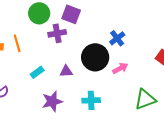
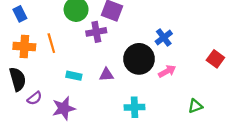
cyan rectangle: (37, 72) -> (74, 76), turned 48
green triangle: (145, 99) -> (195, 106), size x0.6
purple star: (52, 101) -> (64, 108), moved

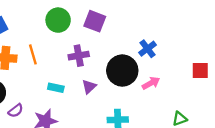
purple cross: (96, 32) -> (79, 56), moved
red square: (215, 59) -> (200, 71), turned -36
purple triangle: (106, 75) -> (89, 87), turned -40

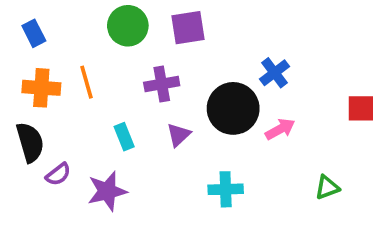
purple square: (95, 21) -> (188, 28), turned -30
cyan rectangle: (56, 88) -> (124, 137), turned 56

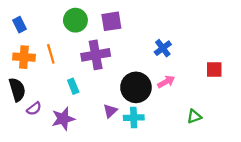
purple cross: (162, 84) -> (96, 55), size x1.4
black circle: (233, 108) -> (136, 87), moved
purple triangle: (179, 135) -> (110, 111), moved

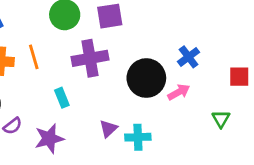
blue cross: (163, 48) -> (189, 57), moved
black circle: (136, 87) -> (146, 78), moved
green triangle: (194, 116) -> (221, 119), moved, turned -40

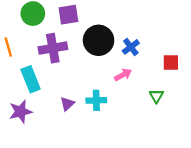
black circle: (146, 78) -> (99, 40), moved
cyan rectangle: (62, 98) -> (31, 79), size x1.6
cyan cross: (138, 137) -> (96, 100), moved

